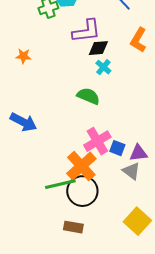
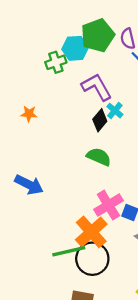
purple L-shape: (86, 31) -> (97, 87), turned -112
black diamond: (98, 48) -> (100, 120), moved, turned -45
cyan cross: (103, 67) -> (115, 111), moved

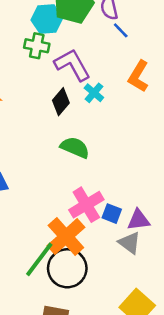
green cross: (56, 62) -> (37, 46), moved, turned 30
black diamond: (100, 120) -> (61, 102), moved
green line: (69, 251) -> (39, 259), turned -40

